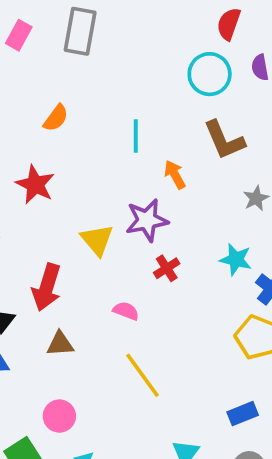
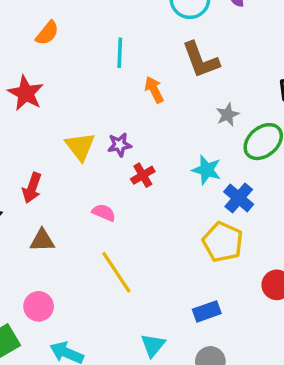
purple star: (147, 220) -> (120, 145), moved, size x0.6
red arrow: (47, 287) -> (32, 188), size x0.7

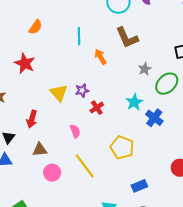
cyan star: (207, 170) -> (134, 102), turned 30
pink semicircle: (104, 213) -> (75, 131), turned 48
yellow pentagon: (223, 242) -> (122, 148), moved
pink circle: (39, 306) -> (52, 173), moved

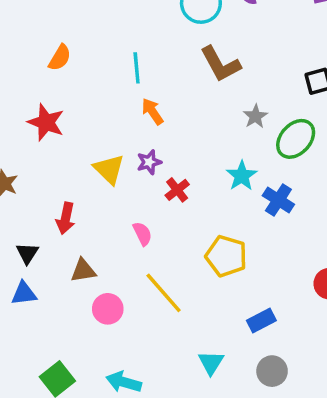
orange arrow: (100, 57) -> (152, 111), moved

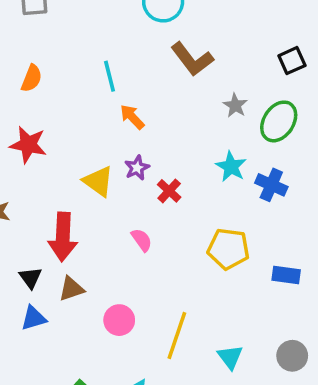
red arrow: (66, 218) -> (63, 237), size x1.5
brown triangle: (83, 271) -> (71, 289), moved
yellow line: (164, 293) -> (177, 336), moved, turned 69
blue rectangle: (261, 321) -> (286, 275), moved, turned 44

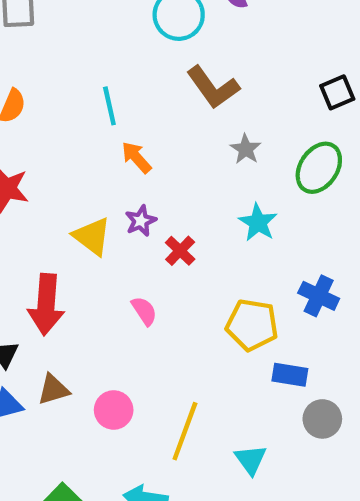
gray star: (235, 105) -> (246, 149), moved
blue cross: (271, 185) -> (319, 296), moved
blue rectangle: (286, 275) -> (290, 375), moved
brown triangle: (71, 289) -> (53, 390), moved
gray circle: (292, 356) -> (322, 419), moved

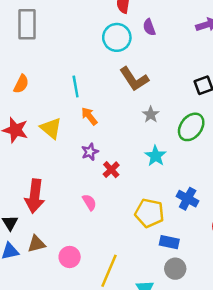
yellow triangle: (92, 236) -> (51, 128), moved
gray circle: (322, 419) -> (175, 269), moved

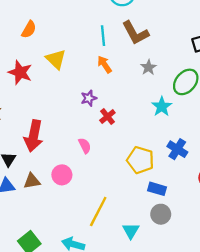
cyan line: (76, 87) -> (103, 36), moved
orange arrow: (89, 116) -> (105, 64), moved
yellow triangle: (51, 128) -> (56, 59), moved
cyan star: (156, 156) -> (162, 107), moved
pink circle: (70, 257) -> (62, 175), moved

